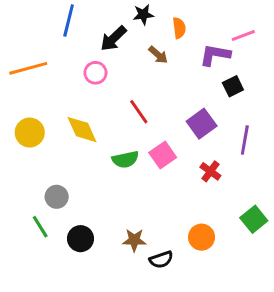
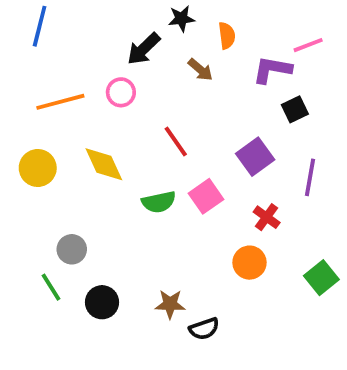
blue line: (69, 21) -> (40, 26), moved
orange line: (28, 68) -> (60, 102), moved
orange circle: (202, 237) -> (249, 263), moved

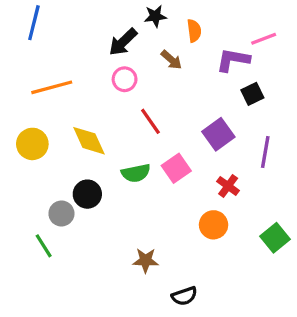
pink circle: (121, 92) -> (125, 79), moved
black circle: (102, 302) -> (87, 194), moved
black semicircle: (204, 329) -> (184, 296), moved

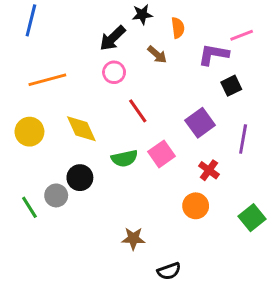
green line: (44, 246) -> (29, 207), moved

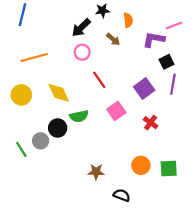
purple line: (243, 139) -> (173, 84), moved
green semicircle: (124, 158) -> (79, 116), moved
orange circle: (196, 206) -> (141, 165), moved
green square: (252, 218) -> (169, 169), moved, turned 36
black semicircle: (169, 271) -> (122, 195), turned -140

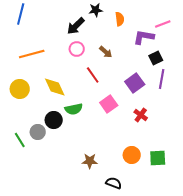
brown arrow: (113, 39) -> (106, 52), moved

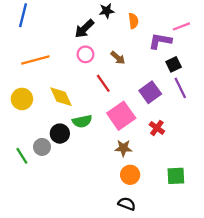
purple line: (162, 79) -> (180, 88), turned -36
pink square: (109, 104) -> (121, 116), size x1.4
orange circle: (132, 155) -> (130, 175), moved
brown star: (90, 161) -> (123, 148), moved

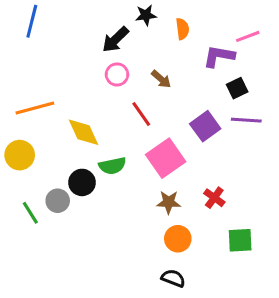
orange line: (35, 60) -> (35, 108), moved
purple line: (180, 88) -> (246, 120), turned -60
yellow circle: (22, 99) -> (20, 155), moved
red cross: (157, 128) -> (214, 198), moved

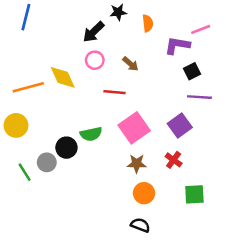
red line: (141, 114) -> (114, 92), turned -50
purple square: (205, 126) -> (180, 125), moved
yellow diamond: (84, 132) -> (63, 77), moved

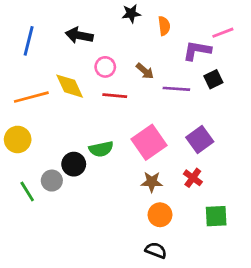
blue line: (26, 17) -> (29, 41), moved
black arrow: (94, 32) -> (79, 35), moved, turned 55
red line: (114, 92) -> (115, 96), moved
purple line: (199, 97) -> (176, 89), moved

